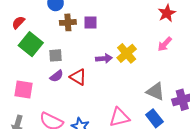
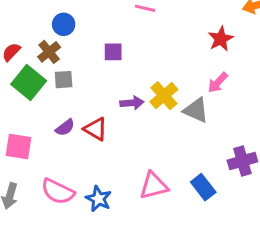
brown cross: (68, 22) -> (49, 52), moved, turned -35
gray square: (56, 55) -> (64, 80), moved
gray triangle: (155, 92) -> (196, 110), moved

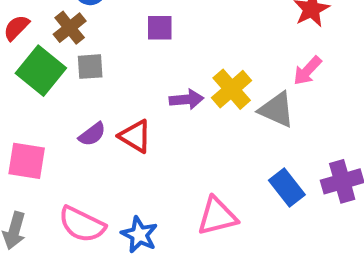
blue rectangle: (203, 187) -> (287, 188), moved

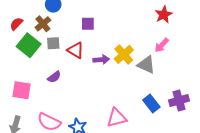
red triangle: (135, 136) -> (76, 50), moved

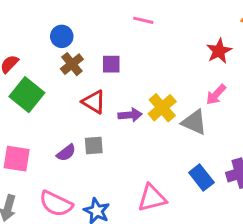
brown cross: (43, 24) -> (72, 64), moved
gray square: (53, 43) -> (94, 146), moved
purple semicircle: (54, 77) -> (66, 153), moved

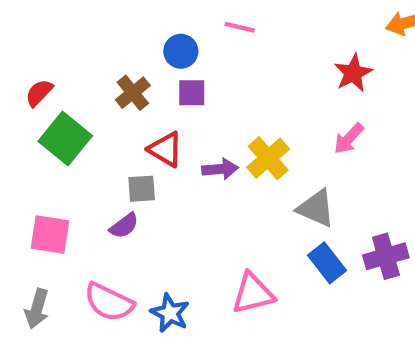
blue circle: (62, 36) -> (181, 51), moved
gray triangle: (194, 122) -> (316, 208), moved
gray square: (94, 146) -> (142, 189), moved

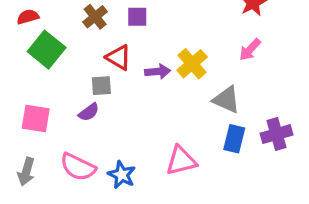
red semicircle: (39, 93) -> (28, 17), turned 30
blue rectangle: (327, 263) -> (234, 139), turned 52

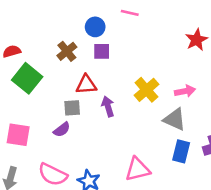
pink arrow: (250, 50) -> (185, 91), moved, turned -144
red triangle: (119, 57) -> (86, 85), turned -35
purple arrow: (158, 72) -> (108, 106), moved, turned -102

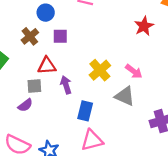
blue circle: (95, 27) -> (46, 13), moved
pink arrow: (185, 91) -> (134, 71), turned 48
blue rectangle: (181, 151) -> (85, 111), moved

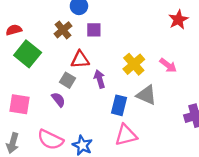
gray square: (34, 86) -> (68, 80), turned 35
gray triangle: (125, 96) -> (146, 95), moved
purple semicircle: (25, 105) -> (58, 100), turned -91

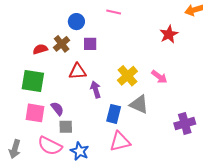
red semicircle: (14, 30) -> (40, 49), moved
green square: (28, 54) -> (33, 81), moved, turned -30
gray square: (68, 80) -> (66, 127), moved, turned -32
pink square: (20, 104) -> (35, 113), moved

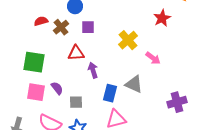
red semicircle: (40, 49) -> (41, 21), moved
yellow cross: (127, 76) -> (128, 40), moved
gray square: (66, 127) -> (76, 102), moved

